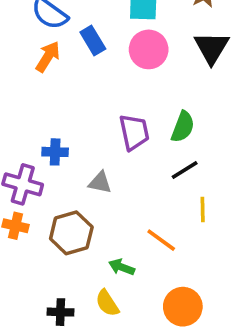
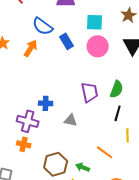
orange arrow: (48, 57) -> (31, 48), moved
black line: (185, 170) -> (118, 113), turned -42
brown hexagon: (71, 233) -> (56, 164), moved

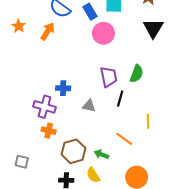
blue rectangle: (67, 41) -> (90, 12), moved
pink circle: (98, 46) -> (103, 33), moved
black line: (118, 113) -> (120, 99), moved
orange cross: (24, 144) -> (49, 131), moved

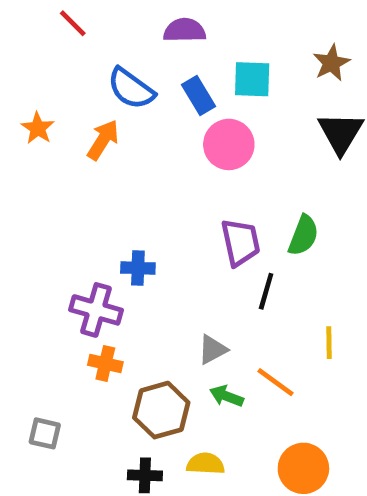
gray triangle: (89, 106) -> (213, 350), moved, turned -40
green arrow: (101, 154) -> (226, 396), moved
yellow semicircle: (93, 175) -> (206, 464), turned 126

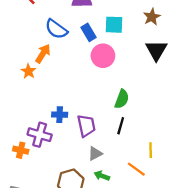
orange star: (38, 128) -> (28, 71), moved
green semicircle: (303, 235) -> (122, 99), moved
purple trapezoid: (240, 242) -> (86, 126), moved
orange cross: (105, 364) -> (21, 150), moved
orange line: (275, 382) -> (136, 169), moved

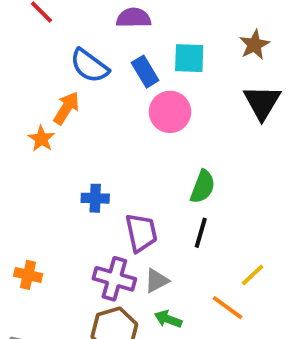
blue cross: (60, 115) -> (95, 198), moved
purple cross: (40, 135) -> (114, 279), moved
yellow line: (151, 150) -> (253, 275), turned 48

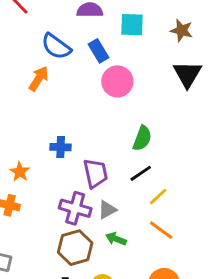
brown star: (254, 45) -> (182, 30), turned -30
cyan square: (189, 58) -> (132, 25), moved
orange star: (41, 139) -> (20, 172), moved
black line: (201, 233) -> (141, 173), turned 40
yellow line: (253, 275) -> (158, 197), moved

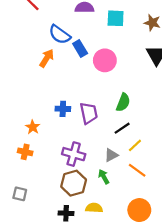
blue rectangle: (98, 51) -> (80, 49), moved
purple trapezoid: (96, 173) -> (89, 113), moved
gray triangle: (107, 210) -> (111, 155), moved
green arrow: (116, 239) -> (104, 177), turned 40

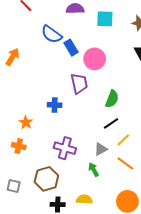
orange arrow: (47, 58) -> (13, 57), moved
purple trapezoid: (89, 113) -> (79, 83), moved
brown hexagon: (74, 183) -> (46, 179), moved

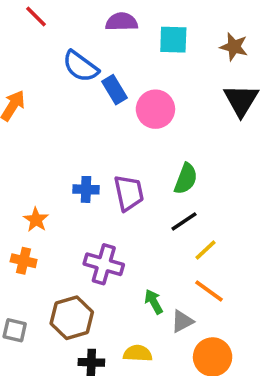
purple trapezoid: (79, 83) -> (129, 193), moved
gray triangle: (101, 149) -> (182, 321), moved

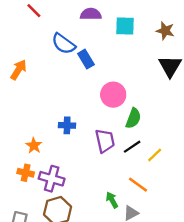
pink circle: (155, 109) -> (113, 95), moved
purple trapezoid: (129, 193) -> (105, 141), moved
yellow line: (205, 250) -> (155, 155), moved
purple cross: (104, 264) -> (52, 179), moved
orange line: (209, 291) -> (138, 185), moved

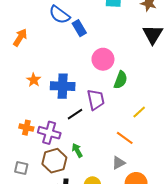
blue cross: (67, 125) -> (63, 86), size x1.6
orange star: (34, 146) -> (34, 80), moved
black line: (132, 147) -> (75, 114), moved
green arrow: (112, 200) -> (77, 150), moved

